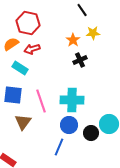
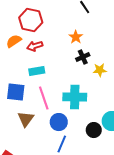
yellow star: (93, 33) -> (100, 70), moved
cyan rectangle: (20, 68) -> (37, 71), moved, turned -42
blue circle: (69, 125) -> (59, 122), moved

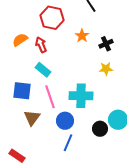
red hexagon: (31, 20) -> (52, 18), moved
red arrow: (35, 46) -> (41, 45), turned 84
black cross: (83, 57) -> (106, 44), moved
cyan rectangle: (37, 71) -> (43, 70), turned 49

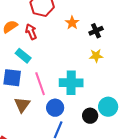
cyan rectangle: (43, 70) -> (23, 56), moved

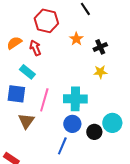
pink line: (40, 84) -> (44, 100), turned 35
blue circle: (55, 108) -> (72, 124), moved

